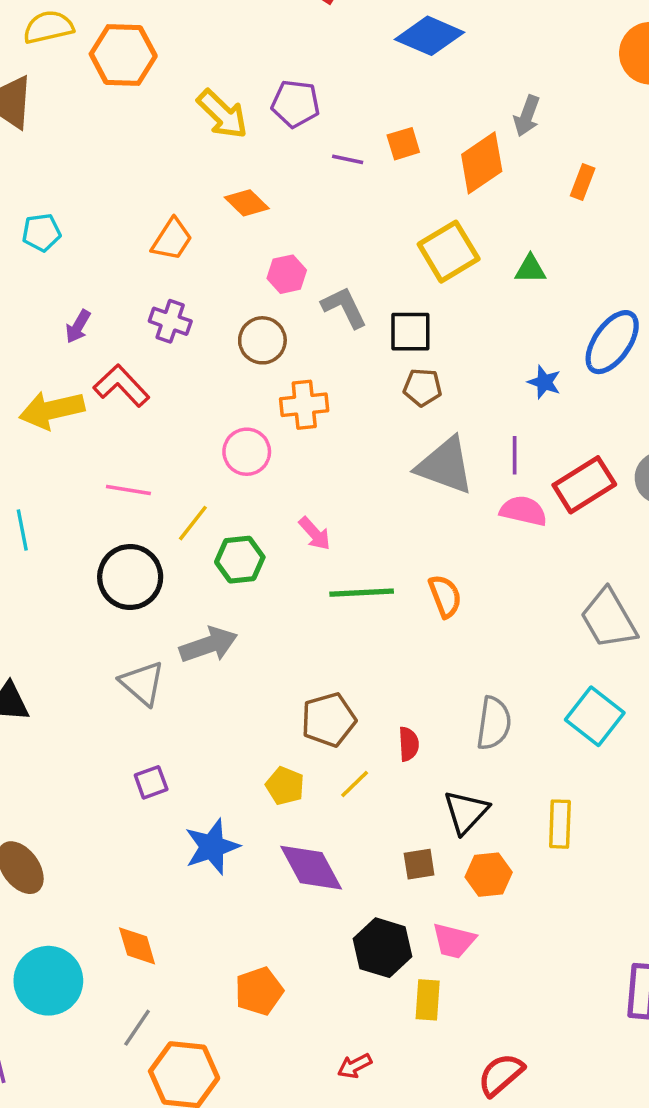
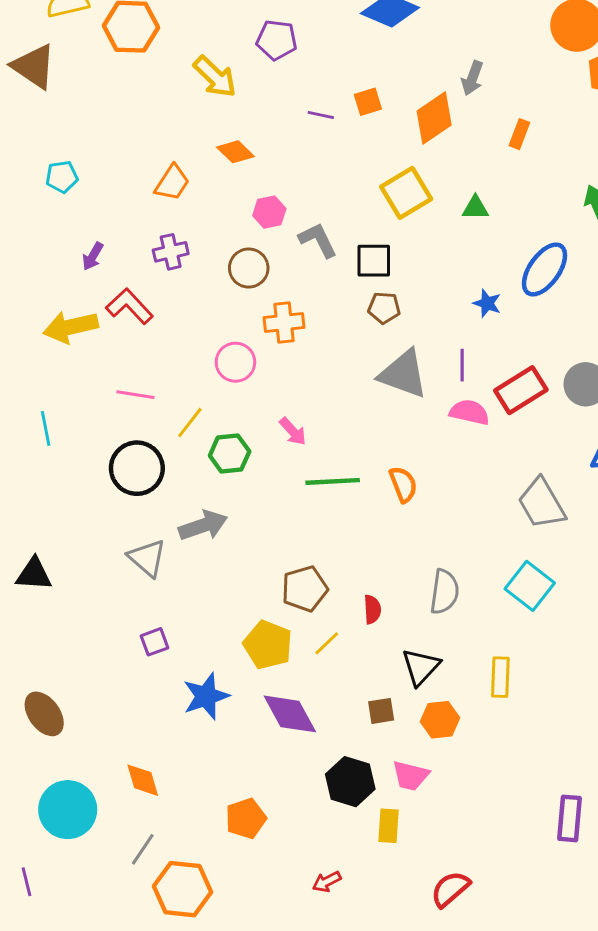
purple pentagon: (295, 104) -> (277, 40), moved
purple cross: (170, 321) -> (171, 252), turned -32
yellow pentagon: (285, 786) -> (268, 645), size x1.5

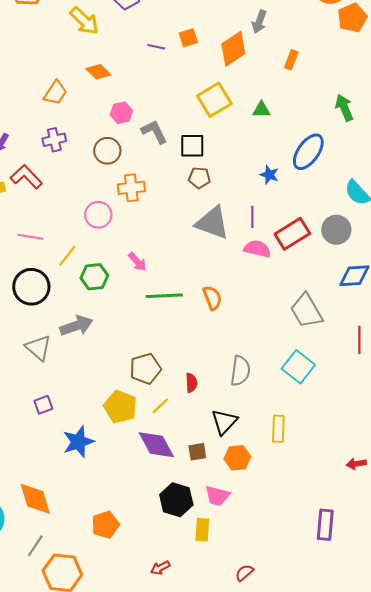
purple diamond: (290, 714) -> (156, 445), moved
orange diamond: (143, 780) -> (35, 499), size x1.4
red semicircle: (450, 889) -> (244, 573), size x0.7

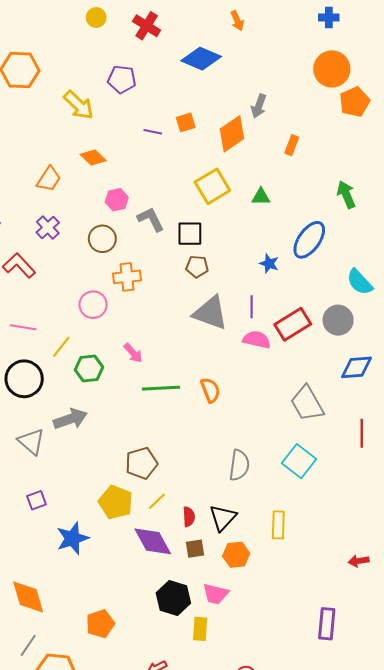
purple cross: (54, 140) -> (48, 227), turned -30
red semicircle: (191, 383) -> (189, 517), moved

